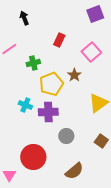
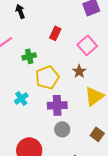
brown star: (74, 75) -> (79, 71), moved
cyan cross: (25, 105) -> (21, 98), turned 32
purple cross: (48, 112) -> (57, 105), moved

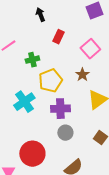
black arrow: (20, 11) -> (40, 15), moved
cyan cross: (21, 98) -> (24, 102), size x1.5

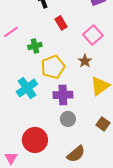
red rectangle: (58, 37) -> (61, 23), turned -56

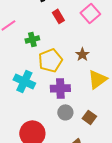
pink square: (93, 35) -> (90, 13), moved
cyan cross: (27, 88) -> (24, 81), turned -30
brown square: (103, 124) -> (89, 117), moved

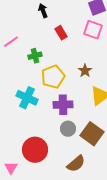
pink square: (90, 13) -> (93, 30), turned -30
brown square: (89, 117) -> (92, 134), size x1.6

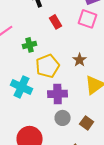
brown square: (92, 134) -> (87, 123), size x0.6

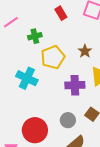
purple cross: (58, 94) -> (75, 85), moved
gray circle: (63, 118) -> (68, 120), moved

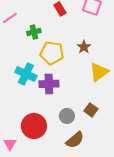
yellow pentagon: (53, 57) -> (52, 53), turned 30
purple cross: (75, 85) -> (49, 84), moved

